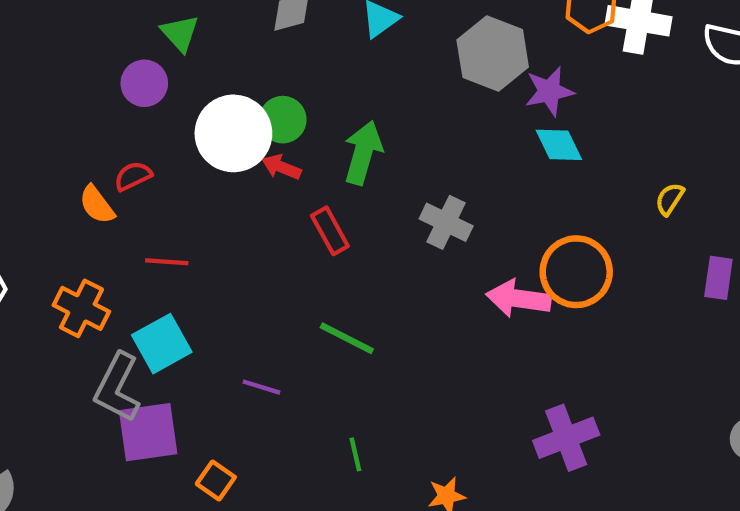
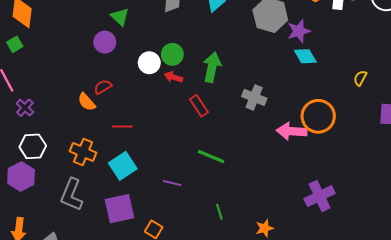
white circle: (233, 133) -> (149, 63), size x0.6
gray L-shape: (117, 387) -> (71, 195), moved

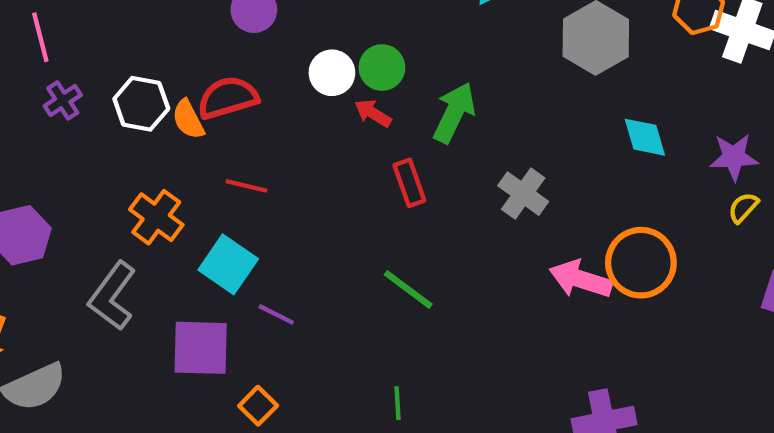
purple star: (299, 31) -> (734, 157), moved
red semicircle: (103, 87) -> (228, 98), size x1.6
white hexagon: (33, 146) -> (141, 104), moved
cyan square: (123, 166) -> (228, 264), turned -36
purple line: (172, 183) -> (276, 314), moved

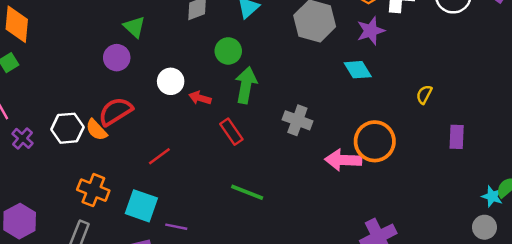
green circle: (382, 68) -> (228, 51), moved
purple star: (734, 157) -> (371, 31), moved
red line: (246, 186) -> (159, 156), moved, turned -35

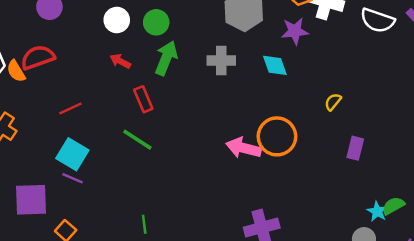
white circle: (171, 81) -> (117, 20), moved
gray cross: (297, 120) -> (221, 61), moved, turned -32
green line: (247, 192) -> (137, 140), moved
cyan square: (141, 206) -> (72, 154), moved

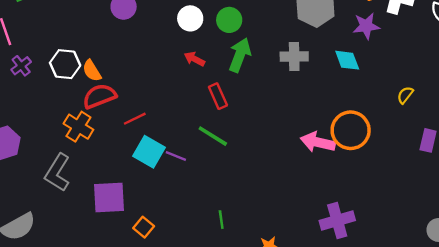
red semicircle: (38, 57) -> (100, 96), moved
red line: (70, 108) -> (135, 119), moved
purple line: (73, 178) -> (176, 156), moved

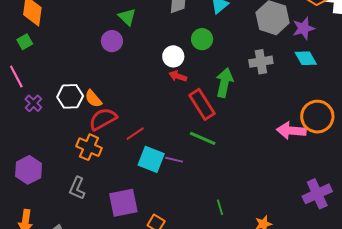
white circle: (190, 18) -> (173, 56), moved
purple star: (366, 26) -> (304, 28), moved
green arrow: (240, 55) -> (224, 83), moved
red rectangle: (218, 96) -> (202, 104), size x1.4
gray L-shape: (57, 173) -> (77, 188), size x0.7

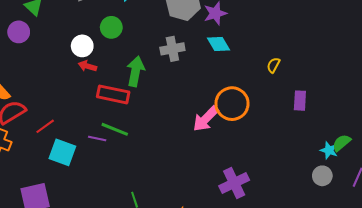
red rectangle: (202, 104) -> (113, 94), turned -44
pink arrow: (291, 131) -> (206, 119), turned -48
purple line: (174, 160) -> (97, 138), moved

